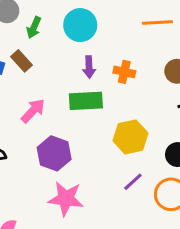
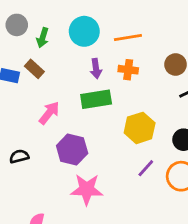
orange line: (157, 23) -> (128, 37), moved

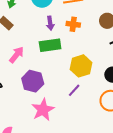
purple line: (146, 168) -> (74, 90), moved
pink star: (87, 189) -> (43, 110), turned -30

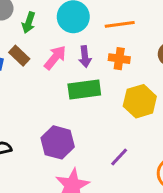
pink arrow: (16, 55) -> (55, 58), moved
yellow hexagon: (81, 66) -> (140, 101), moved

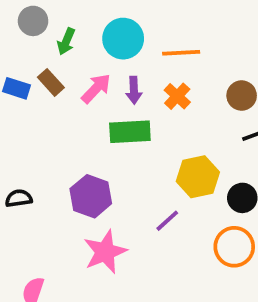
orange cross: (119, 59) -> (177, 96), turned 30
yellow hexagon: (140, 101) -> (198, 177), moved

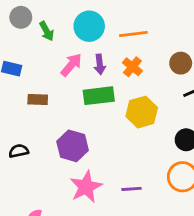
green arrow: (66, 41) -> (47, 31), turned -48
brown rectangle: (51, 82) -> (38, 99), moved, turned -42
yellow hexagon: (198, 177) -> (142, 112), moved
purple line: (167, 221) -> (131, 189), moved, turned 42

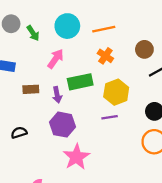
purple arrow: (100, 64) -> (57, 95), moved
purple line: (131, 189) -> (110, 117), moved

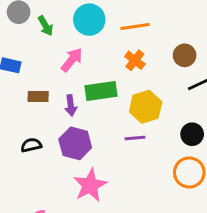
black semicircle: (19, 133) -> (31, 145), moved

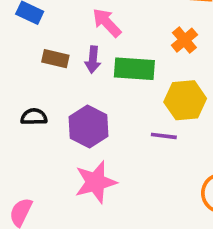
pink arrow: (72, 60) -> (107, 23), turned -95
purple arrow: (71, 105) -> (93, 60), moved

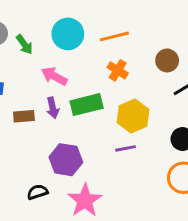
black semicircle: (34, 117) -> (37, 192), moved

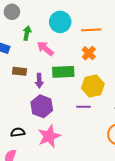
green arrow: (24, 44) -> (27, 33), moved, turned -144
purple arrow: (53, 108) -> (39, 81), moved
black semicircle: (37, 192) -> (18, 132), moved

